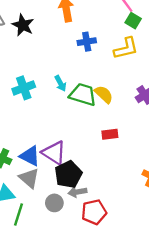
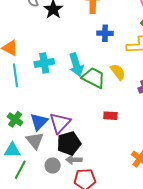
cyan arrow: (60, 83) -> (76, 65), size x1.6
yellow semicircle: (104, 94) -> (118, 72), moved
purple triangle: (54, 153) -> (60, 123), turned 30
blue triangle: (30, 156) -> (39, 122), turned 36

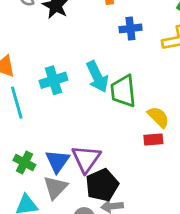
yellow semicircle: (118, 72) -> (158, 117), moved
green trapezoid: (94, 78) -> (123, 91), turned -115
gray triangle: (35, 140) -> (55, 188), turned 30

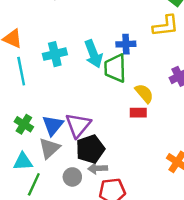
blue cross: (130, 28) -> (126, 44), moved

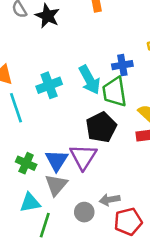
black pentagon: (90, 149) -> (101, 127), moved

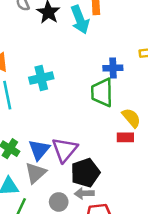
cyan arrow: (90, 80) -> (80, 20), moved
black pentagon: (101, 127) -> (85, 173), moved

